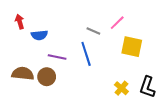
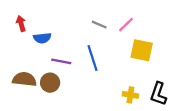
gray line: (93, 31) -> (99, 25), moved
yellow cross: (121, 88) -> (130, 95), turned -32

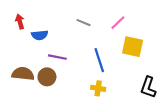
gray line: (99, 25) -> (83, 23), moved
blue line: (92, 58) -> (99, 60), moved
yellow cross: (130, 95) -> (98, 88), moved

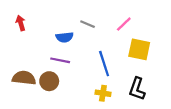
blue semicircle: (40, 35) -> (65, 37), moved
black L-shape: (148, 87) -> (137, 89), moved

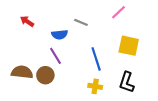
red arrow: (21, 23) -> (27, 21), moved, turned -40
pink line: (124, 24) -> (119, 12), moved
purple line: (60, 60) -> (56, 56), turned 48

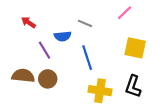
purple line: (56, 56) -> (44, 50), moved
blue line: (96, 59) -> (87, 58), moved
yellow cross: (95, 86) -> (100, 91), size x1.5

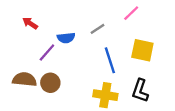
gray line: (85, 23) -> (98, 29), moved, turned -56
purple line: (44, 50) -> (47, 52), turned 72
blue line: (87, 58) -> (110, 60), moved

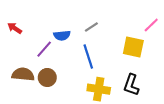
pink line: (131, 13) -> (151, 25), moved
red arrow: (30, 23) -> (15, 28), moved
blue line: (110, 60) -> (88, 57), moved

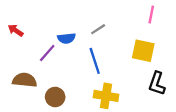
pink line: (151, 25) -> (151, 15), moved, turned -35
brown circle: (47, 78) -> (55, 97), moved
black L-shape: (131, 85) -> (157, 83), moved

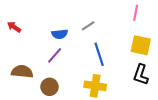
yellow square: (143, 51) -> (141, 45), moved
purple line: (47, 53) -> (55, 55), moved
blue line: (95, 61) -> (99, 54), moved

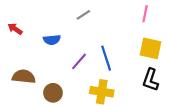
gray line: (88, 26) -> (83, 15), moved
blue semicircle: (60, 34) -> (52, 40), moved
purple line: (55, 55) -> (79, 61), moved

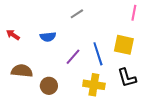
red arrow: (15, 29) -> (13, 35), moved
yellow square: (150, 48) -> (124, 45), moved
black L-shape: (150, 80) -> (127, 78), moved, turned -35

